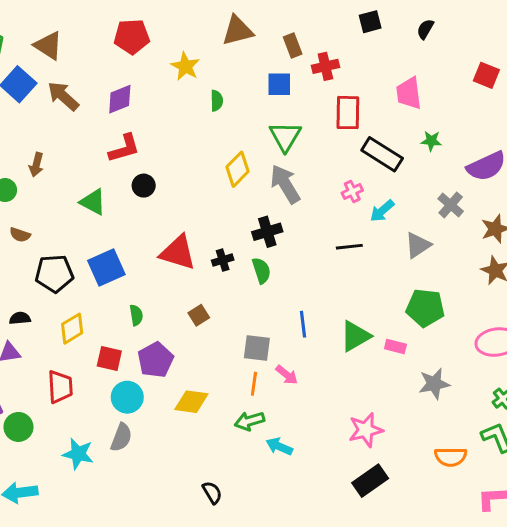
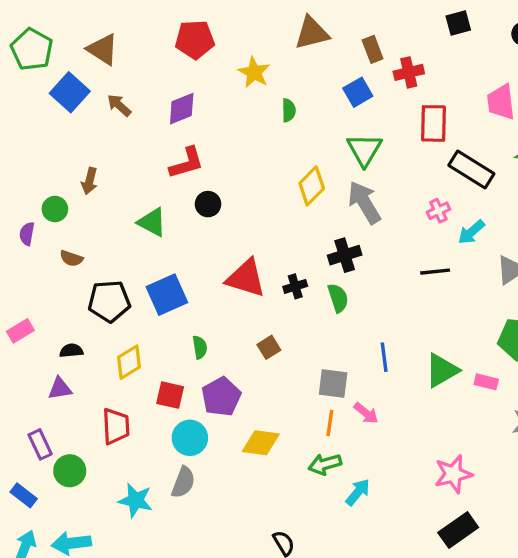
blue square: (279, 84) -> (358, 92), turned -30
brown arrow: (63, 96) -> (119, 105), size x0.7
cyan arrow: (279, 446) -> (358, 492), turned 105

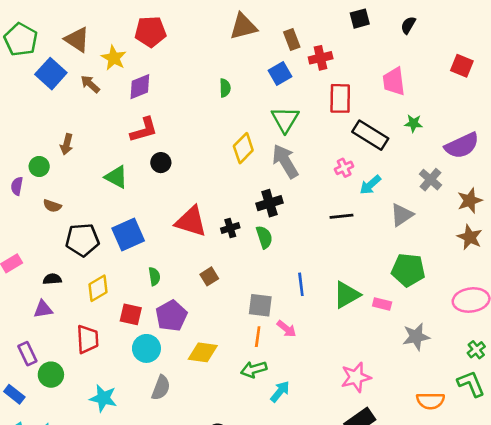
yellow star: (254, 72) -> (114, 58), moved
gray semicircle: (183, 482) -> (161, 388), moved

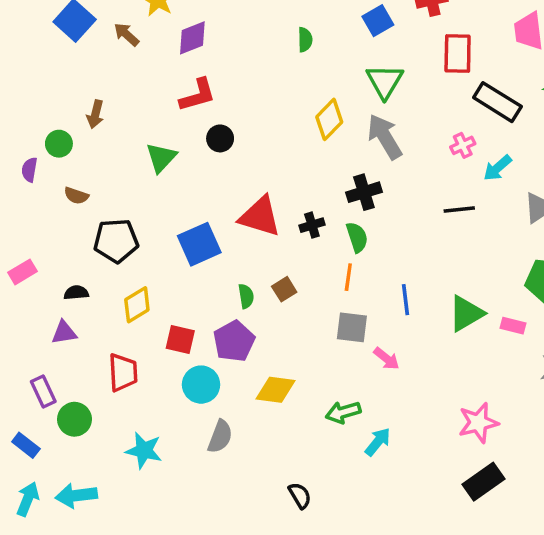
green triangle: (116, 177) -> (161, 158), turned 45
blue square: (128, 235) -> (199, 244), moved
green semicircle: (154, 276) -> (246, 296), moved
orange line: (258, 337) -> (348, 277), moved

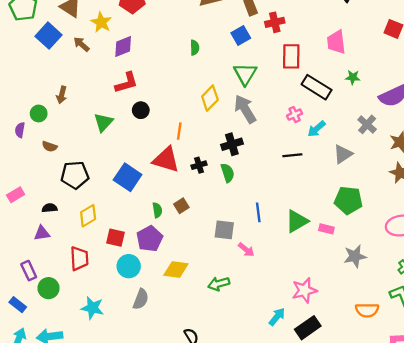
blue square: (199, 244) -> (128, 177), turned -32
orange line: (348, 277) -> (179, 131), moved
cyan arrow: (378, 442) -> (277, 317), moved

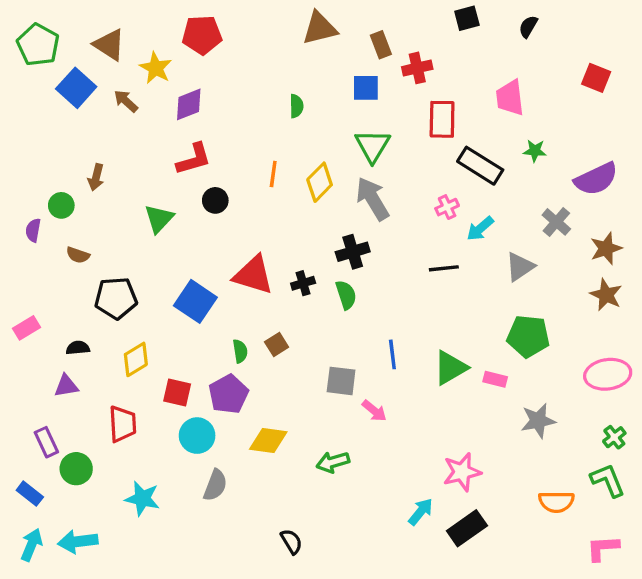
blue square: (241, 36) -> (366, 88), turned 30
orange line: (179, 131) -> (273, 174), moved

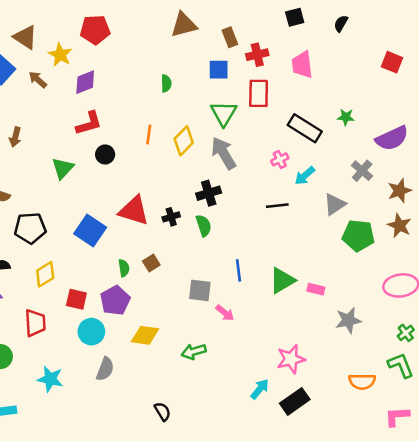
pink trapezoid: (510, 98) -> (302, 65), moved
red rectangle: (442, 119) -> (259, 93), moved
green pentagon: (528, 336) -> (358, 236), moved

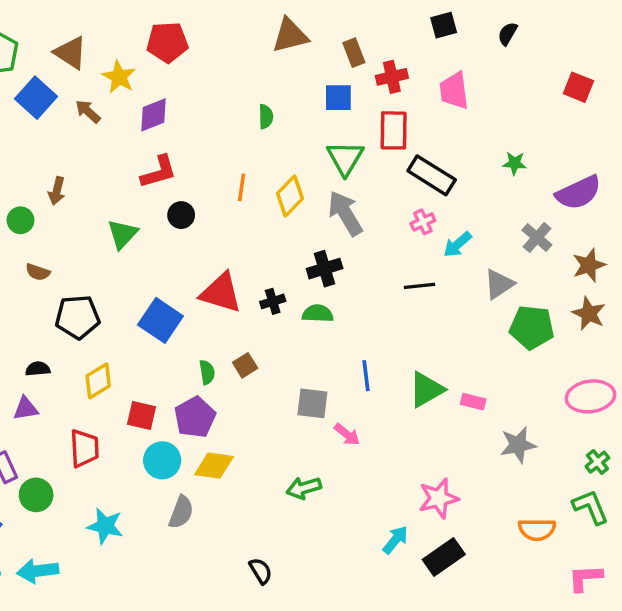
black rectangle: (305, 128) -> (432, 175), moved
green semicircle: (204, 226) -> (318, 314), turned -70
yellow diamond: (145, 335) -> (214, 466), moved

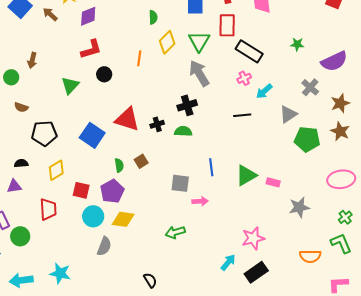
yellow diamond: (290, 196) -> (167, 42), moved
pink arrow: (347, 434) -> (200, 201), turned -42
cyan star: (105, 526) -> (60, 273), moved

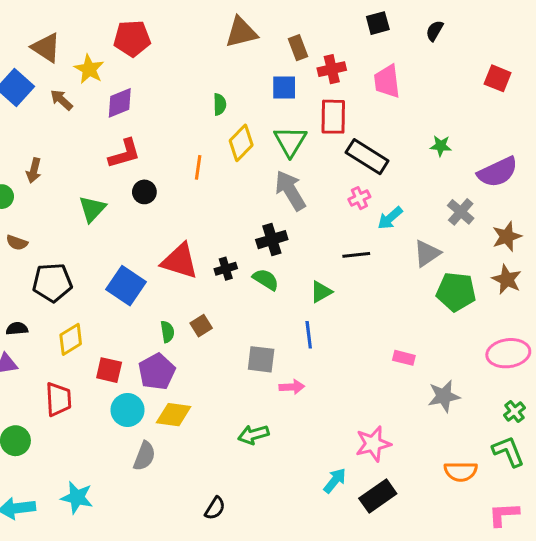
green semicircle: (183, 131) -> (266, 279), turned 30
green triangle: (246, 175) -> (321, 292), moved, size x0.7
black semicircle: (150, 280) -> (215, 508), turned 63

